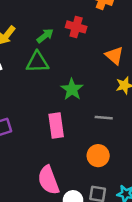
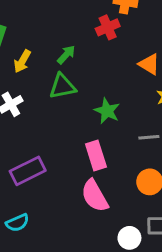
red cross: (76, 27) -> (108, 27), moved, turned -30
pink semicircle: (48, 180) -> (95, 196), moved

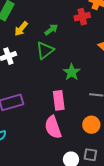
green triangle: (62, 86) -> (45, 50), turned -36

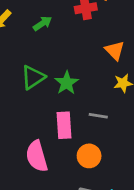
green triangle: (45, 50) -> (33, 77), moved
pink rectangle: (59, 100) -> (64, 125), moved

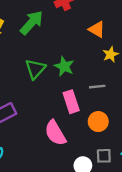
green arrow: (42, 23) -> (32, 23), size x1.6

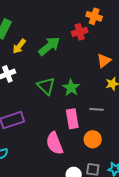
orange triangle: (97, 29) -> (104, 61), turned 42
green triangle: (35, 69) -> (46, 86), turned -36

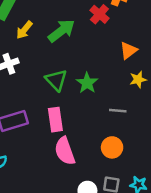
red cross: (80, 32) -> (99, 14), turned -35
pink rectangle: (72, 119) -> (55, 120), moved

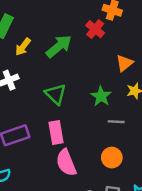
green star: (87, 83) -> (101, 96), moved

